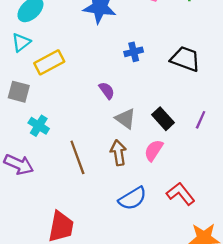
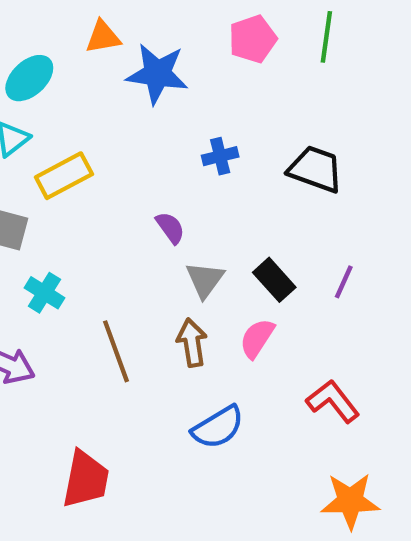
gray triangle: (125, 119) -> (205, 280), turned 30
red L-shape: (181, 194) -> (333, 401), moved

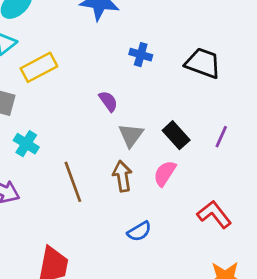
blue cross: (220, 156) -> (141, 55), turned 30
blue semicircle: (218, 427) -> (139, 231), size x0.7

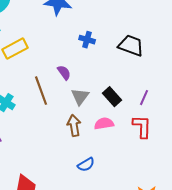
pink semicircle: (165, 173) -> (104, 124), turned 48
brown line: (73, 182) -> (41, 91), moved
red L-shape: (214, 214) -> (142, 127), moved, turned 40

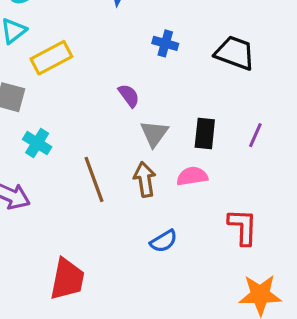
brown line: (41, 91) -> (94, 179), moved
black rectangle: (112, 97) -> (205, 134), turned 48
red L-shape: (142, 127) -> (243, 227), moved

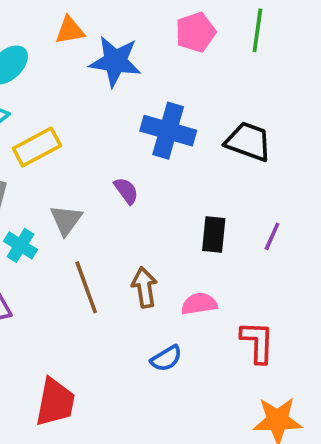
blue cross: (165, 43) -> (168, 131), size x1.8
gray triangle: (154, 134) -> (66, 220), moved
pink semicircle: (192, 176) -> (199, 304), moved

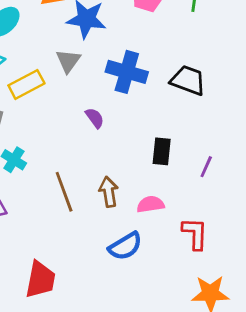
gray triangle: (66, 220) -> (68, 61), moved
purple line: (272, 236) -> (206, 167), moved
blue semicircle: (166, 358) -> (125, 246), size x1.4

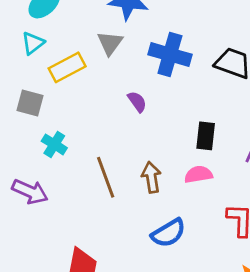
pink semicircle: (150, 204) -> (198, 174), moved

